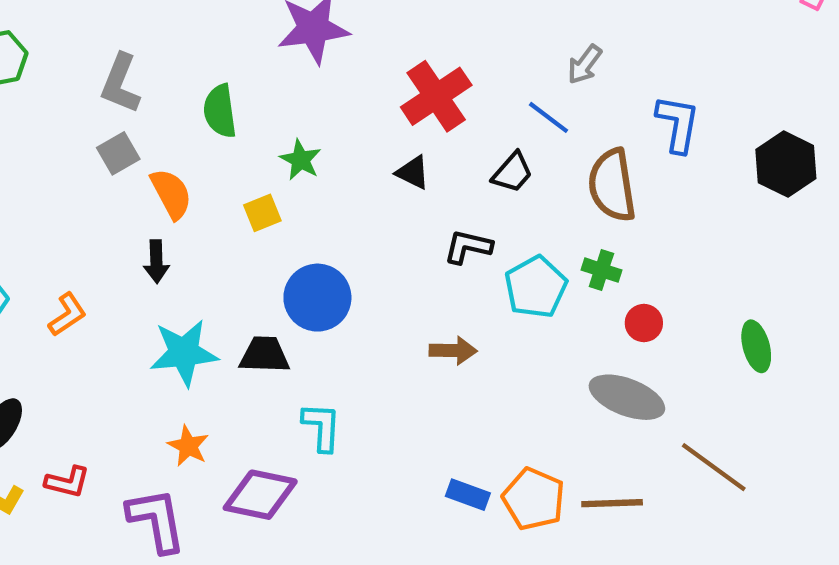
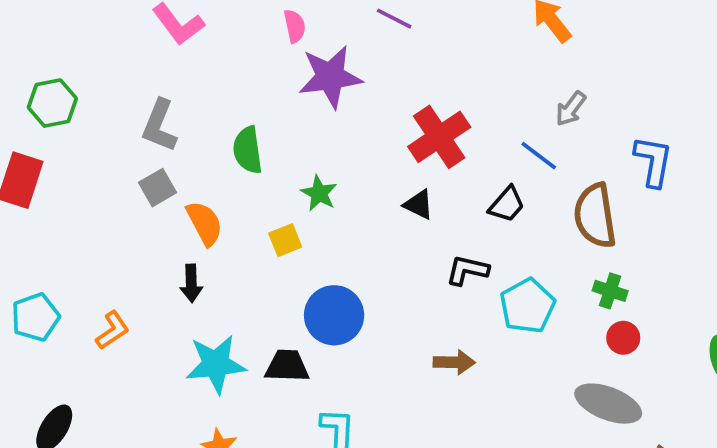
green cross: (601, 270) -> (610, 291), moved

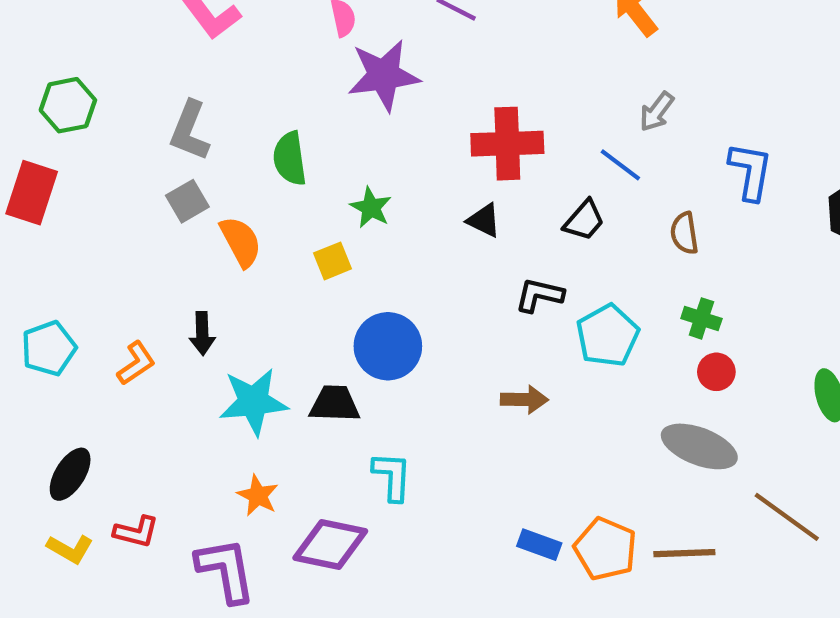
red cross: (439, 137) -> (507, 144), turned 32
brown semicircle: (595, 216) -> (684, 233), size x0.6
black arrow: (191, 283) -> (202, 333), moved

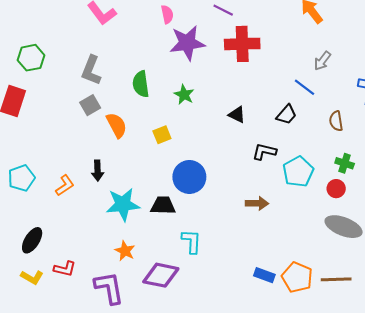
red cross: (507, 144) -> (242, 44), moved
green star: (371, 208) -> (184, 95), moved
red circle: (716, 372) -> (336, 189), moved

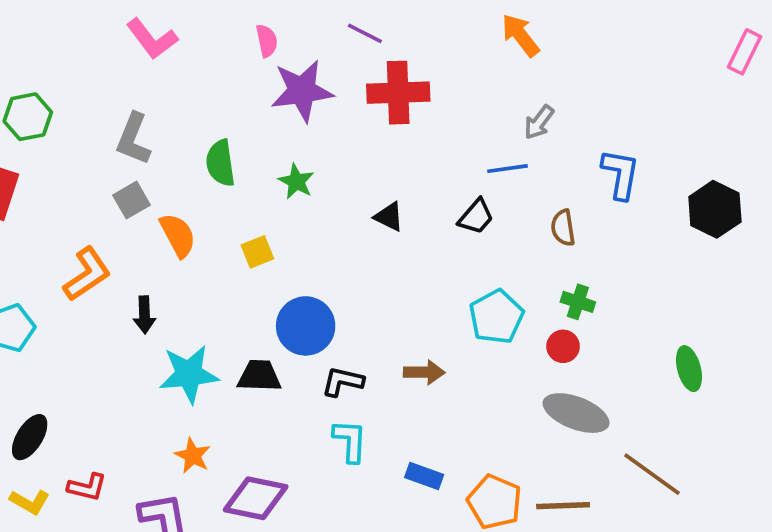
blue line: (304, 87) -> (507, 169), turned -45
black L-shape: (264, 152) -> (343, 382), moved
orange L-shape: (65, 185) -> (87, 274), moved, size x1.4
cyan L-shape: (191, 241) -> (350, 441), moved
blue rectangle: (264, 275) -> (424, 476), moved

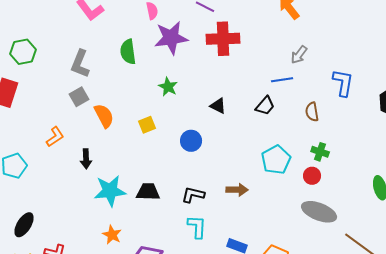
green semicircle: (220, 163) -> (128, 52), moved
orange L-shape: (87, 274) -> (55, 137), size x0.7
blue circle: (306, 326) -> (191, 141), moved, size x0.7

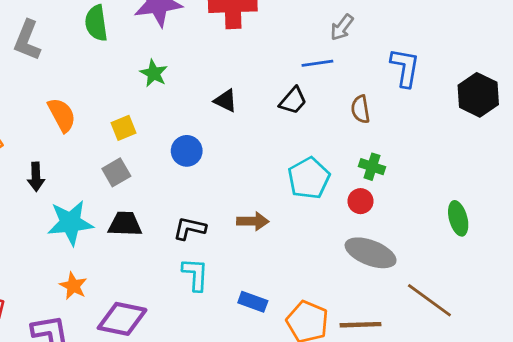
gray square: (79, 97) -> (116, 172), moved

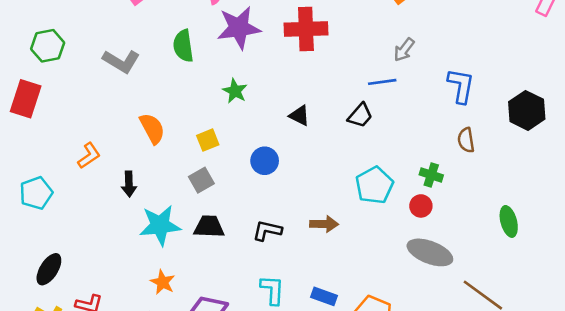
gray L-shape: (27, 40) -> (121, 61), turned -81
brown semicircle: (361, 109) -> (466, 140), moved
cyan L-shape: (195, 274) -> (272, 290), moved

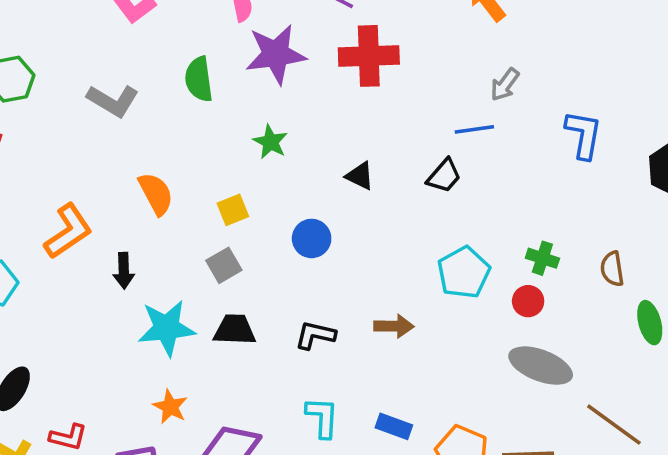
brown semicircle: (466, 140) -> (612, 269), moved
orange L-shape: (89, 156) -> (68, 231), size x1.5

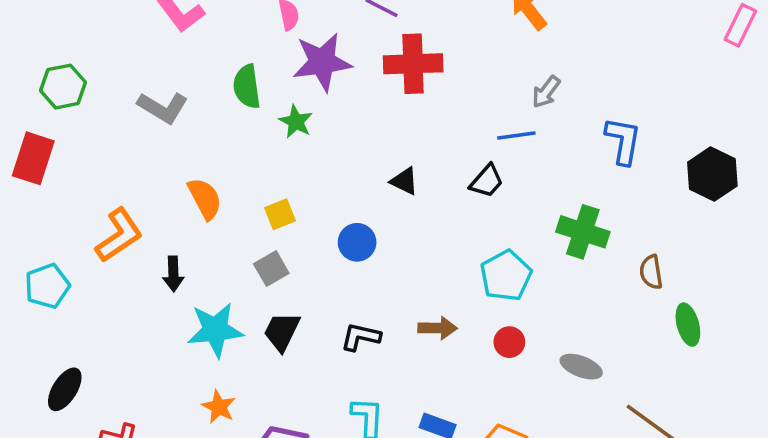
green star: (270, 142) -> (296, 122), moved
green cross: (542, 258) -> (583, 232), moved, size x1.6
red circle: (528, 301) -> (509, 342), moved
black trapezoid: (235, 330) -> (282, 332), turned -66
gray ellipse: (541, 366) -> (581, 367), size x0.7

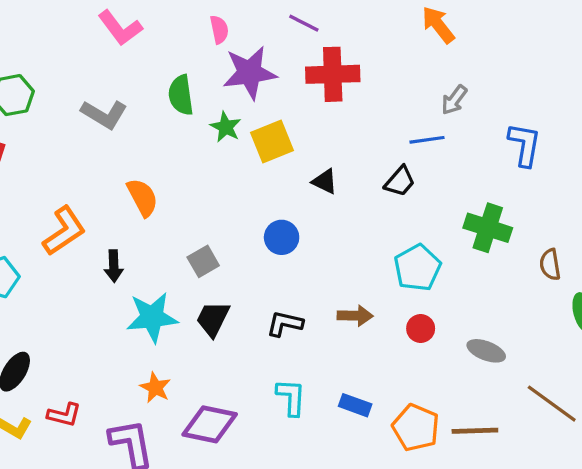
yellow square: (280, 214) -> (272, 141), moved, size x1.5

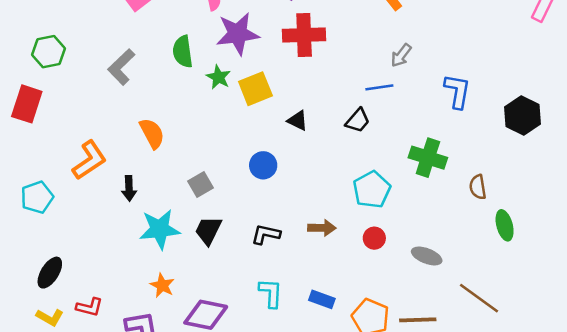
gray L-shape: (104, 114) -> (121, 67), turned 105

